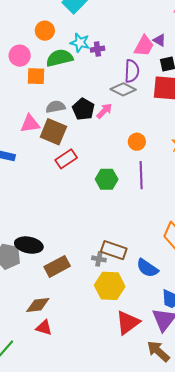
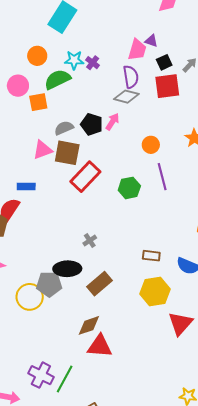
purple cross: (97, 49) -> (93, 63), turned -32
red rectangle: (66, 159) -> (85, 177), size x1.4
brown rectangle: (114, 250) -> (151, 256), size x0.7
gray cross: (99, 259) -> (90, 241), moved, turned -32
red triangle: (44, 328) -> (100, 346), size x1.5

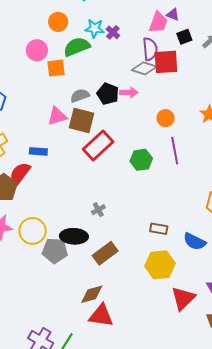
red square: (167, 86) -> (166, 62), moved
pink arrow: (112, 122) -> (129, 92), turned 54
yellow circle: (30, 297) -> (33, 231), moved

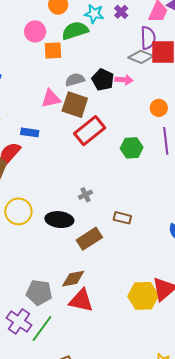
purple cross: (113, 32) -> (121, 12), moved
brown rectangle: (159, 229) -> (122, 218), moved
gray pentagon: (55, 251) -> (39, 293), moved
yellow hexagon: (160, 265) -> (143, 296), moved

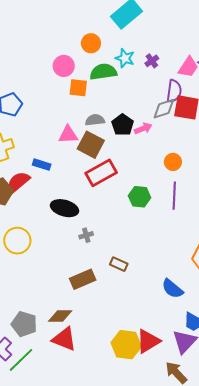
gray diamond: (141, 57) -> (164, 109), turned -50
pink arrow: (124, 80) -> (143, 128), turned -36
black ellipse: (59, 220) -> (65, 208), moved

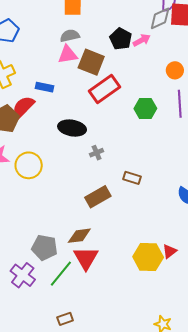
gray semicircle: (95, 120) -> (70, 36), moved
red triangle: (64, 339) -> (86, 258), turned 44
red triangle: (148, 341) -> (169, 251), size x0.6
green line: (21, 360) -> (61, 274), moved

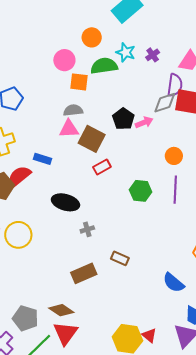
red rectangle: (105, 89) -> (102, 167), size x0.6
brown diamond: (79, 236) -> (61, 310), turned 35
red triangle: (169, 251) -> (149, 335), turned -49

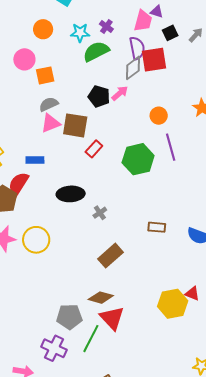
green semicircle: (104, 66) -> (96, 51), moved
green hexagon: (141, 191) -> (138, 159), size x1.4
brown rectangle: (120, 258) -> (157, 227), moved

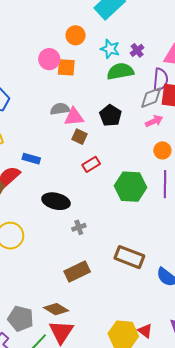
orange square: (45, 75) -> (66, 67), moved
pink arrow: (120, 93) -> (154, 121), moved
pink triangle: (51, 123) -> (74, 117), moved
brown square: (75, 125) -> (79, 137), size x0.6
brown rectangle: (157, 227) -> (129, 257), size x1.6

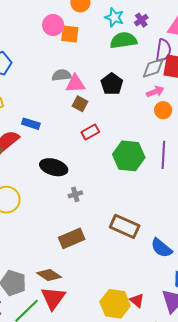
orange circle: (162, 150) -> (163, 110), moved

